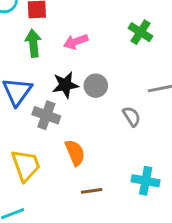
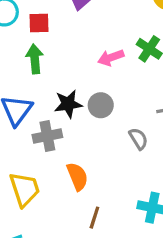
pink arrow: (76, 42) -> (111, 58), moved
gray cross: (46, 115) -> (47, 136), turned -32
brown line: (92, 191) -> (94, 218), turned -65

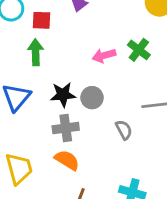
gray cross: (47, 136) -> (66, 128), moved
orange semicircle: (77, 176) -> (67, 160), turned -40

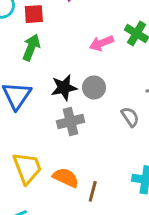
green arrow: (36, 52) -> (31, 47), turned 30
orange semicircle: (67, 160) -> (66, 178), moved

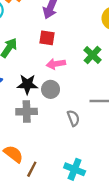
red square: (34, 14) -> (47, 38), moved
pink arrow: (101, 43) -> (56, 64), moved

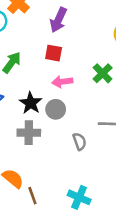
black star: (27, 84) -> (31, 103), turned 30
brown line: (32, 169) -> (32, 196), turned -49

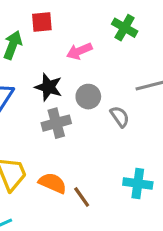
red square: (54, 53) -> (42, 22), moved
gray circle: (56, 109) -> (88, 97), moved

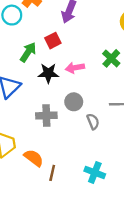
red square: (42, 22) -> (53, 41), turned -35
black star: (48, 87) -> (48, 73), moved, turned -30
brown line: (82, 197) -> (52, 173), turned 35

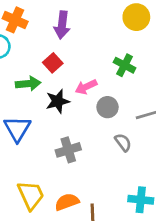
green arrow: (28, 52) -> (28, 84), turned 66
gray circle: (74, 102) -> (108, 107), moved
orange semicircle: (34, 158) -> (67, 202), turned -42

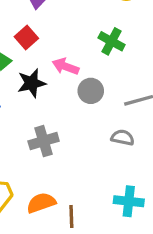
pink arrow: (86, 87) -> (66, 66), turned 45
gray semicircle: (123, 142) -> (123, 138), moved, turned -42

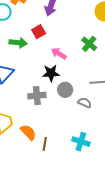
black star: (32, 83) -> (51, 73), moved
gray circle: (91, 91) -> (65, 90), moved
orange semicircle: (41, 203) -> (28, 132), turned 54

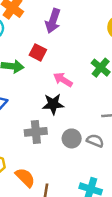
red square: (39, 32) -> (38, 52), turned -32
gray circle: (65, 90) -> (72, 138), moved

